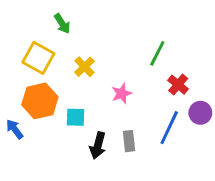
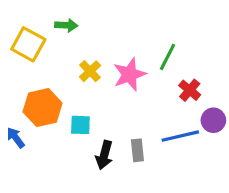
green arrow: (62, 24) -> (66, 25), turned -54
yellow square: (38, 58) -> (28, 44), moved
pink star: (122, 93) -> (130, 74), moved, size x1.5
blue line: (169, 128) -> (180, 136), turned 52

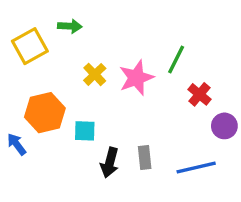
yellow square: (28, 44) -> (30, 46), turned 32
blue line: (180, 136) -> (196, 167), moved

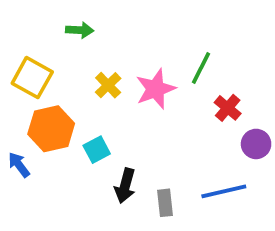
yellow square: (30, 46) -> (32, 78), moved, turned -32
cyan square: (85, 131) -> (97, 150), turned -30
gray rectangle: (145, 158) -> (165, 203), moved

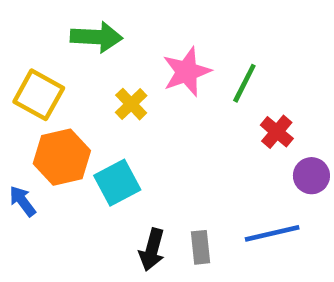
green arrow: (80, 30) -> (96, 37), size x1.5
pink star: (156, 89) -> (187, 72), moved
cyan square: (97, 150) -> (117, 183), size x1.4
black arrow: (125, 186) -> (152, 250), moved

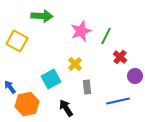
yellow cross: (131, 104) -> (75, 64), moved
orange hexagon: (62, 157) -> (27, 104), moved
gray rectangle: (201, 247) -> (87, 87), moved
black arrow: (152, 250) -> (66, 108), turned 132

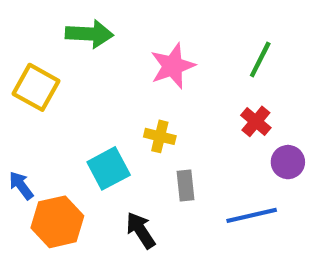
green line: (106, 36) -> (260, 60), moved
yellow cross: (75, 64) -> (160, 136), turned -32

